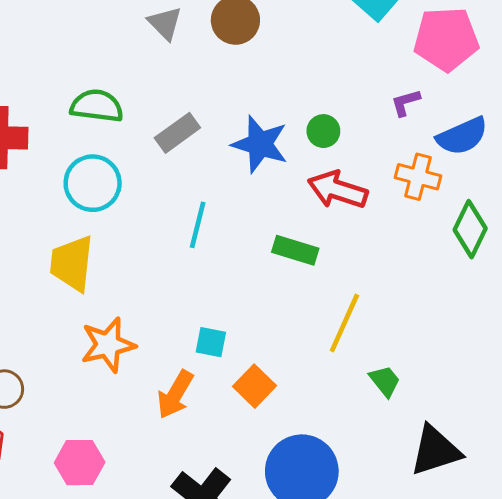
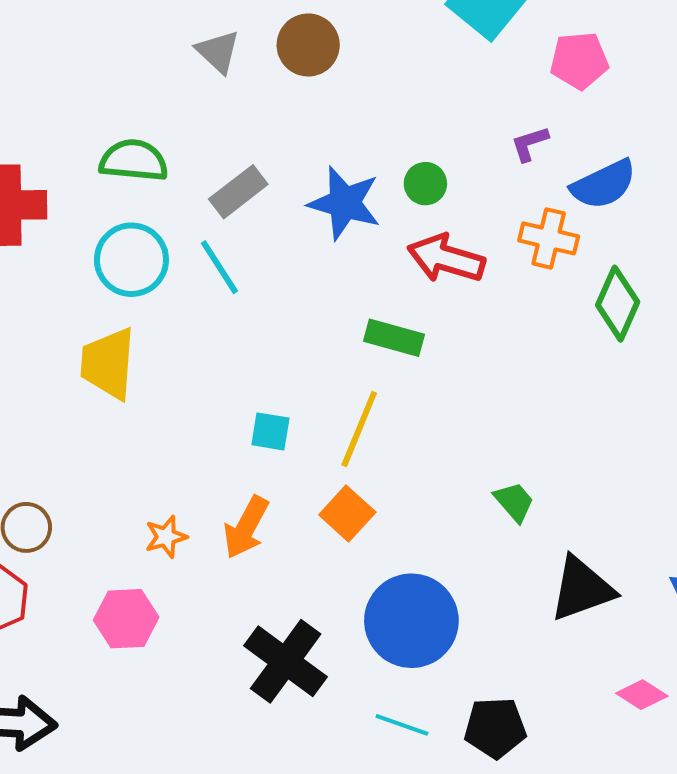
pink pentagon: (446, 39) -> (579, 61), size x0.7
cyan line: (198, 225) -> (219, 267), moved, turned -45
yellow line: (344, 323) -> (359, 429), moved
cyan square: (211, 342) -> (270, 431), moved
orange star: (108, 345) -> (166, 537), moved, size x0.6

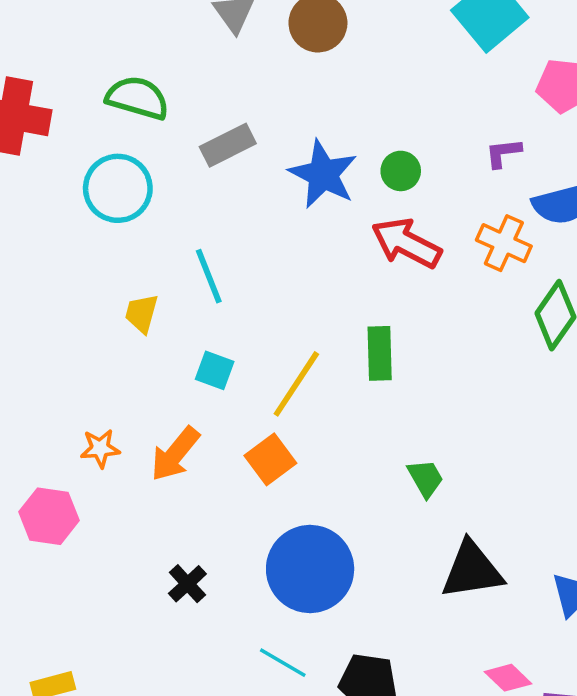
cyan line: (219, 267) -> (209, 276), moved
green rectangle: (394, 338) -> (380, 353), moved, turned 62
yellow trapezoid: (108, 363) -> (142, 313), moved, size x0.6
black cross: (286, 661) -> (187, 584), size x0.5

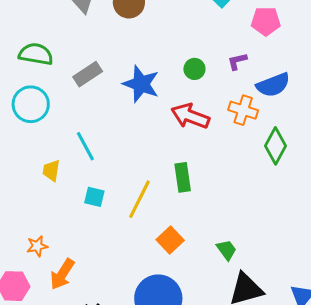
green circle: (401, 171) -> (194, 69), moved
orange arrow: (175, 454) -> (62, 274), moved
orange square: (270, 459) -> (170, 240), moved
green trapezoid: (425, 478) -> (226, 250), moved

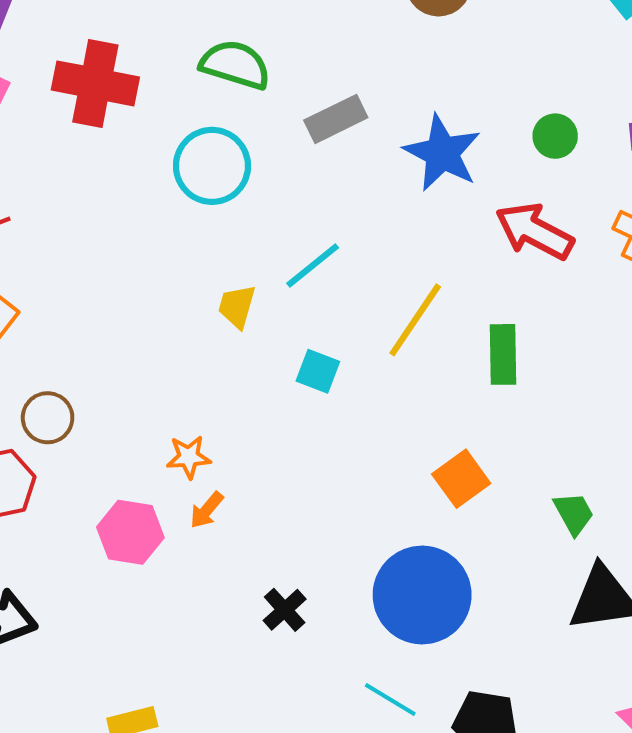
cyan line: (85, 146) -> (313, 266), turned 72
yellow line: (139, 199) -> (415, 320), moved
orange arrow: (62, 274) -> (207, 510), moved, size x0.6

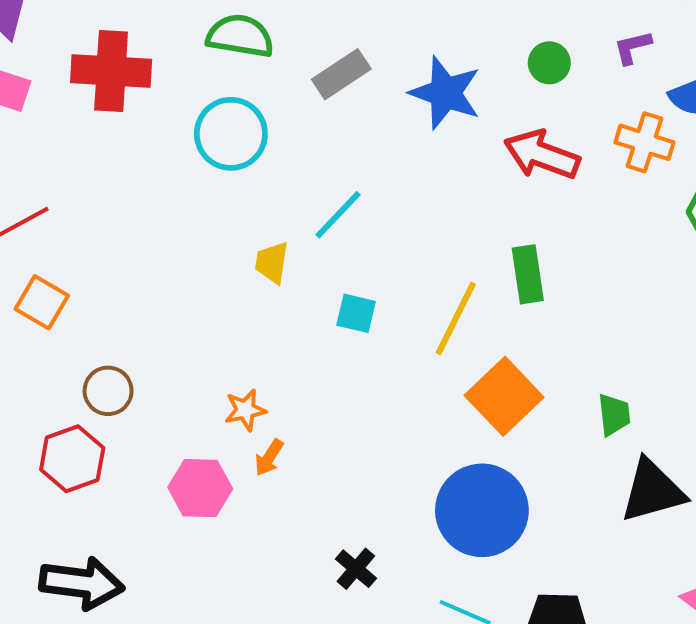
yellow line: (415, 320) -> (456, 319), moved
orange square: (461, 479) -> (504, 396), size x1.4
green trapezoid: (574, 513) -> (614, 415), turned 30
black cross: (285, 610) -> (356, 569), moved

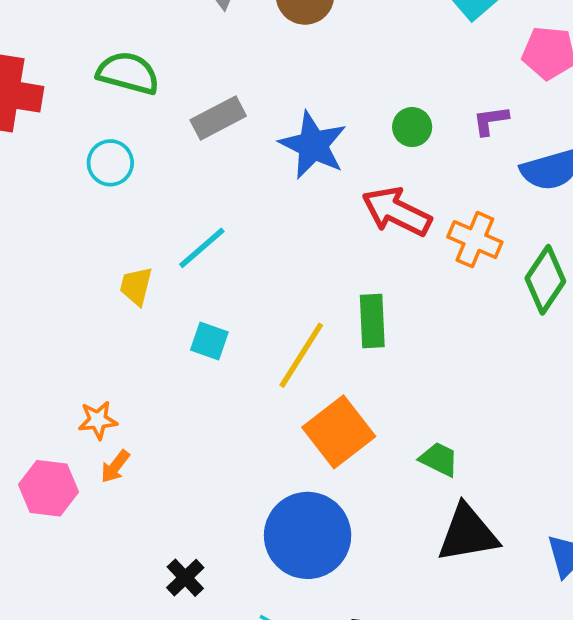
cyan circle: (231, 134) -> (110, 163), size x0.7
orange cross: (645, 142) -> (475, 240), moved
green trapezoid: (614, 415) -> (439, 459), turned -63

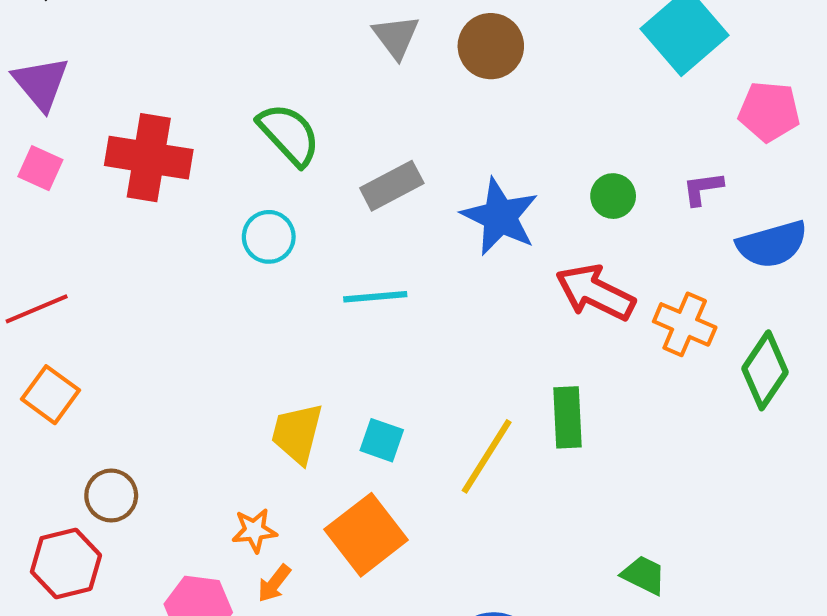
green semicircle: (128, 73) -> (289, 134), turned 32
cyan line: (202, 248) -> (375, 297), moved, turned 36
yellow trapezoid: (136, 286) -> (297, 433), moved, size x1.4
orange square: (339, 432) -> (366, 535), moved

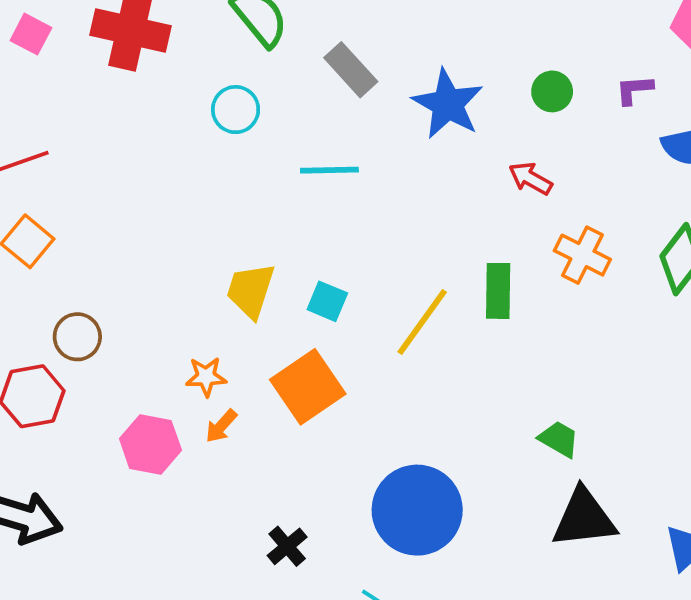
gray rectangle: (392, 186) -> (351, 70), turned 72
red arrow: (595, 292) -> (530, 178), size x0.6
orange cross: (685, 324) -> (582, 255), moved

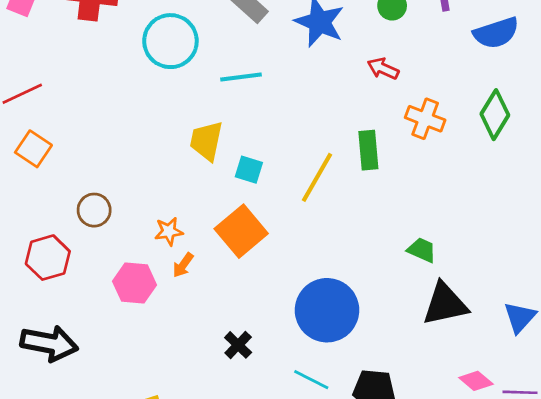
cyan circle: (236, 110) -> (170, 41), size x1.6
yellow trapezoid: (250, 290) -> (206, 141), moved
brown circle: (77, 337) -> (94, 210), moved

